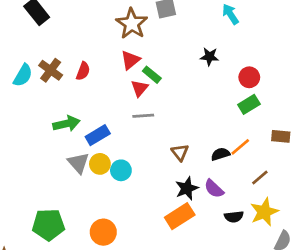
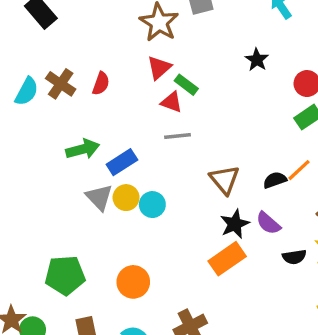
black star: (209, 57) -> (257, 60), turned 30
red triangle: (140, 88) -> (172, 102), turned -48
brown triangle: (180, 152) -> (225, 180), size x1.4

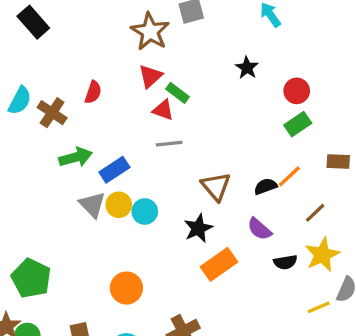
brown cross: (61, 84) -> (52, 113), moved
black star: (235, 224) -> (198, 228), moved
green pentagon: (65, 275) -> (31, 278), moved, turned 30

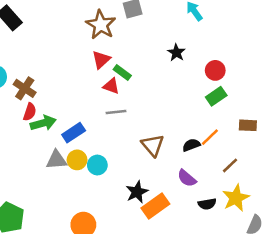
red semicircle: (93, 92) -> (30, 112), moved
gray triangle: (92, 205) -> (56, 160), turned -50
black star: (198, 228) -> (137, 192), moved

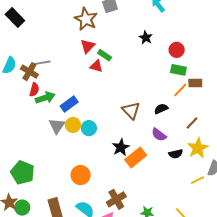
green rectangle: (216, 96) -> (178, 70), turned 49
gray line: (116, 112) -> (42, 63), moved
brown rectangle: (248, 125) -> (195, 83), moved
orange line: (210, 137) -> (180, 90), moved
gray triangle: (56, 160) -> (57, 126), turned -48

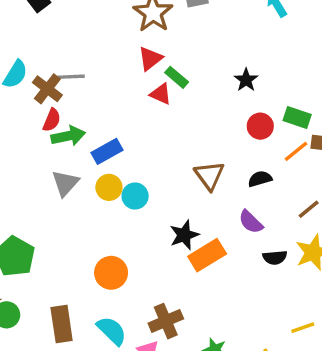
black star: (146, 38) -> (246, 80), moved
red circle: (177, 50) -> (260, 126), moved
gray triangle: (57, 126) -> (65, 183), moved
yellow line: (197, 180) -> (303, 328), moved

